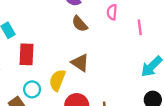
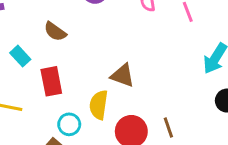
brown semicircle: (80, 24) -> (55, 32), moved

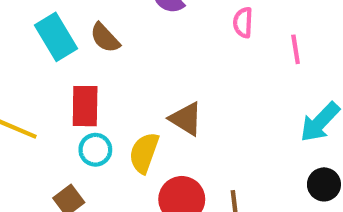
cyan rectangle: (20, 56) -> (56, 37), moved, size x1.5
cyan circle: (69, 124) -> (95, 150), moved

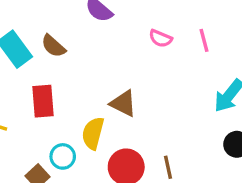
pink semicircle: (243, 22) -> (161, 38), moved, turned -65
cyan circle: (95, 150) -> (63, 156), moved

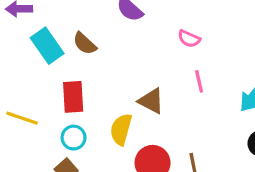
pink line: (204, 40) -> (199, 81), moved
cyan circle: (63, 156) -> (74, 138), moved

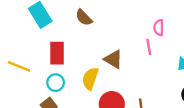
pink semicircle: (189, 39) -> (159, 28), moved, turned 63
brown semicircle: (85, 44) -> (84, 18), moved

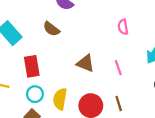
pink line: (149, 47) -> (118, 68), moved
yellow semicircle: (90, 79) -> (60, 99), moved

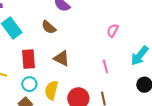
pink semicircle: (123, 27) -> (113, 31), turned 32
brown triangle: (85, 63) -> (62, 58), moved

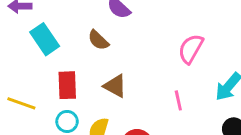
pink semicircle: (113, 31) -> (191, 49), size x1.5

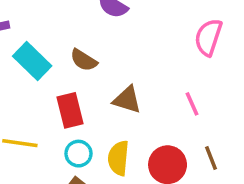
brown semicircle: (98, 40) -> (84, 60), moved
pink line: (178, 100) -> (192, 104), moved

